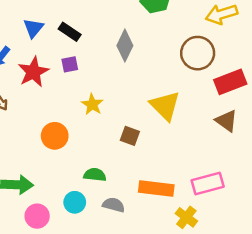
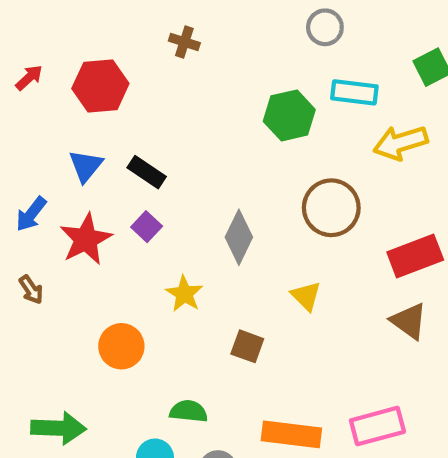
gray diamond: (125, 46) -> (239, 237), moved
brown circle: (198, 53) -> (331, 208), moved
purple square: (70, 64) -> (147, 227), turned -36
yellow triangle: (165, 106) -> (306, 296), size x0.6

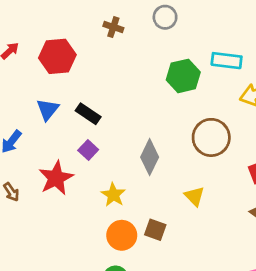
gray circle: (325, 27) -> (165, 17), moved
red star: (86, 239) -> (56, 178), moved
orange circle: (121, 346) -> (122, 235), moved

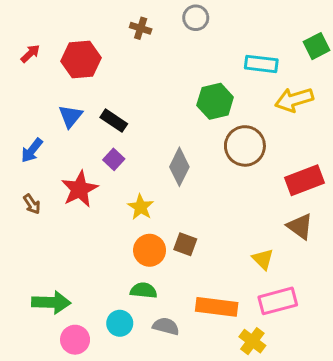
green hexagon: (183, 76) -> (215, 101), moved
yellow triangle: (194, 196) -> (263, 259), moved

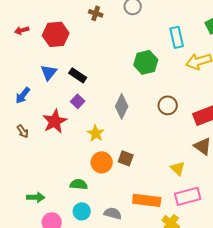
red arrow: (30, 54) -> (22, 30), turned -152
cyan rectangle: (261, 64) -> (177, 37), turned 70
brown circle: (245, 146) -> (168, 105), moved, size x0.7
green semicircle: (144, 290) -> (79, 184), moved
green arrow: (51, 302) -> (36, 197), size x0.7

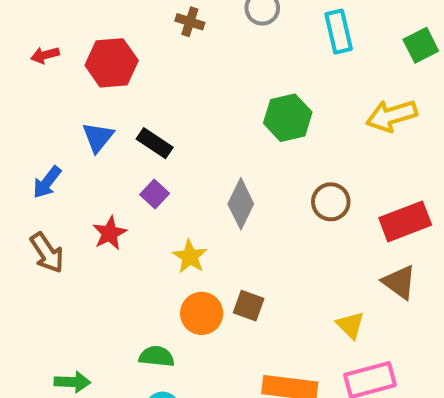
cyan rectangle: (177, 37) -> (339, 32), moved
red star: (55, 121) -> (110, 233), size x0.7
brown arrow: (23, 131) -> (47, 253), size x1.5

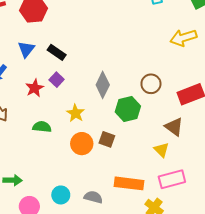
green hexagon: (288, 118) -> (128, 109), moved
red star: (110, 233) -> (35, 88), moved
brown triangle: (399, 282) -> (174, 127), moved
green semicircle: (157, 356) -> (42, 127), moved

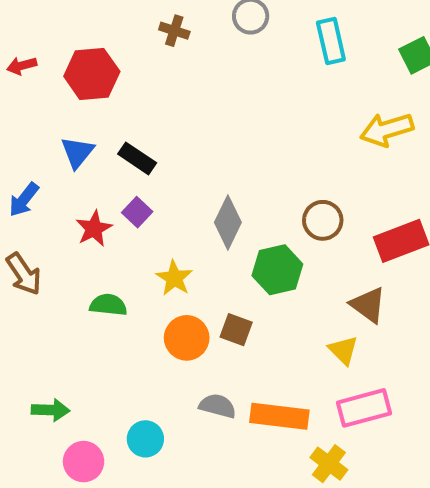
gray semicircle: (93, 197) -> (218, 406), moved

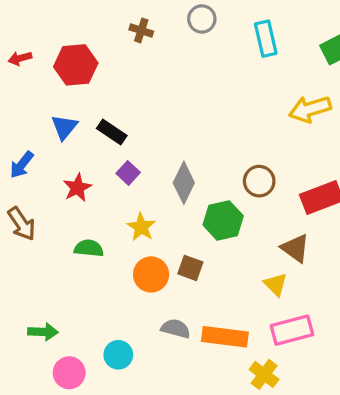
purple square: (137, 212) -> (128, 173), moved

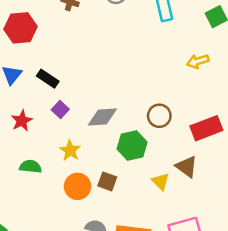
yellow arrow: (310, 109) -> (198, 61), size x0.7
gray diamond: (184, 183) -> (102, 117), turned 60
yellow triangle: (276, 284) -> (161, 181), moved

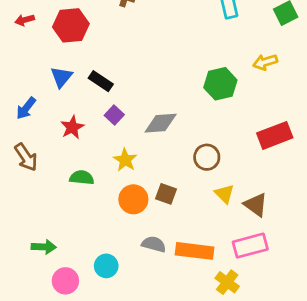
brown circle: (159, 116) -> (207, 157), moved
green hexagon: (132, 145) -> (220, 84), moved
brown triangle: (187, 167) -> (256, 205), moved

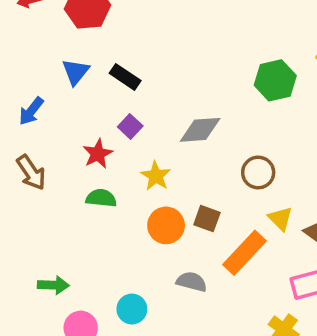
purple square: (114, 115) -> (130, 126), moved
red star: (72, 127) -> (98, 154), moved
orange rectangle: (195, 251) -> (245, 253), moved, turned -54

